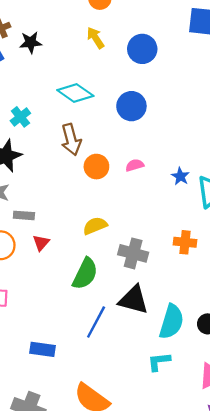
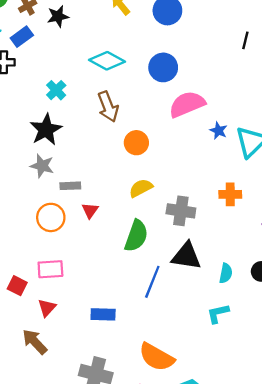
pink semicircle: (135, 165) -> (187, 104), moved, size x2.0
orange circle: (96, 167) -> (136, 143), moved
cyan semicircle: (171, 322) -> (226, 273), size x0.6

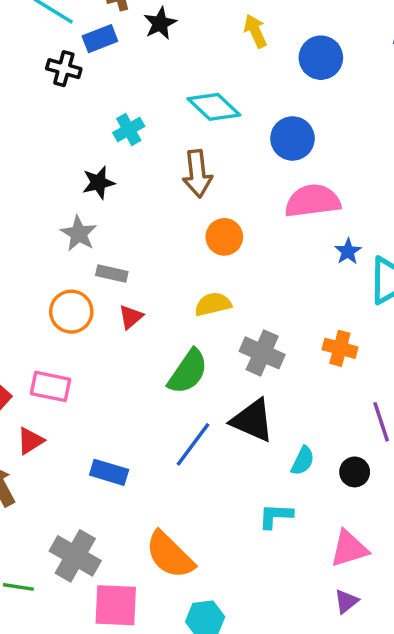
black star: (58, 16) -> (160, 23), turned -30
black star: (46, 130) -> (98, 183), size x0.7

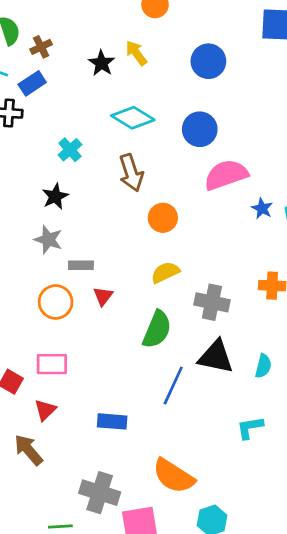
black star: (160, 23) -> (102, 63), moved
yellow arrow: (255, 31) -> (136, 53), moved
cyan semicircle: (303, 461) -> (263, 366), moved

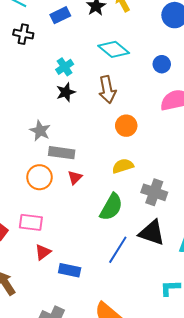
blue rectangle: (32, 83) -> (60, 15), moved
blue circle: (200, 129) -> (162, 64), size x0.7
black star: (55, 196) -> (66, 92), moved
gray rectangle: (81, 265) -> (62, 153), size x1.4
red triangle: (45, 410) -> (43, 252), moved

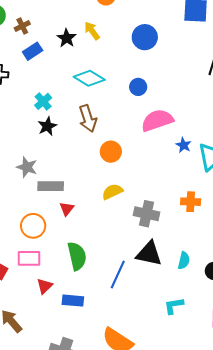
orange circle: (39, 177) -> (33, 226), moved
green semicircle: (111, 207) -> (77, 256), moved, turned -36

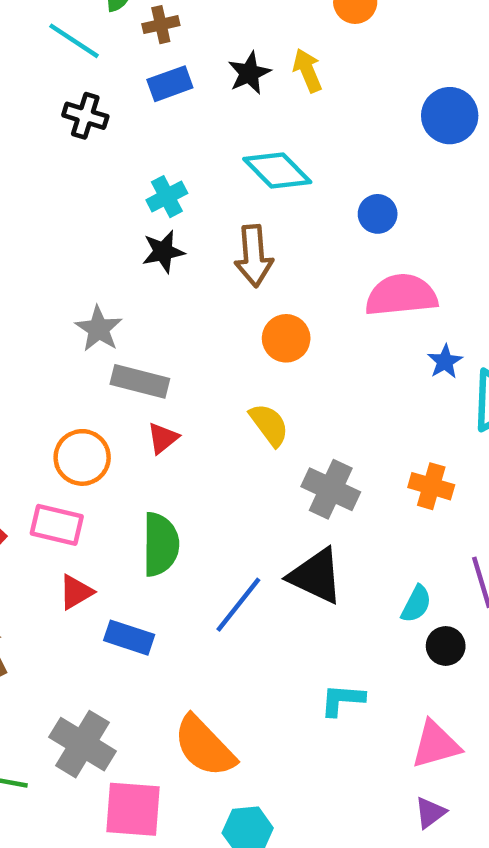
blue circle: (145, 37) -> (450, 116), moved
yellow semicircle: (112, 192) -> (269, 425), turned 65
cyan semicircle: (184, 261) -> (416, 604), moved

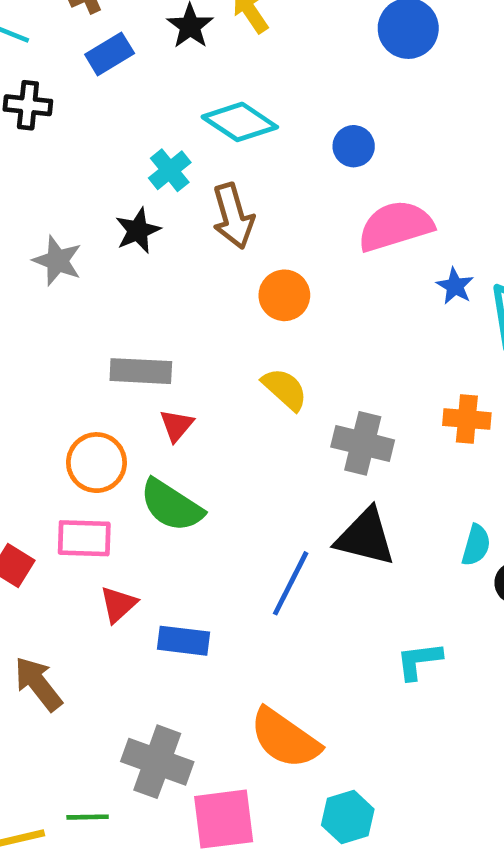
cyan cross: (167, 197) -> (170, 170), moved
gray star: (99, 329) -> (57, 261), moved
green semicircle: (161, 544) -> (171, 505), moved, turned 134

